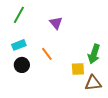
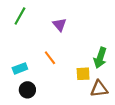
cyan rectangle: (19, 45) -> (20, 68), moved
black circle: (22, 65) -> (27, 90), moved

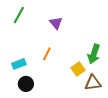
orange line: (50, 58) -> (47, 54), turned 64
yellow square: (83, 74) -> (78, 69), turned -32

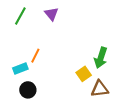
purple triangle: (56, 23) -> (51, 14), moved
orange line: (47, 54) -> (35, 56), moved

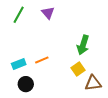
orange line: (35, 56) -> (42, 60), moved, turned 40
green arrow: (101, 58) -> (83, 45), moved

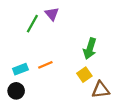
green line: (19, 15) -> (32, 24), moved
black circle: (26, 84) -> (16, 91), moved

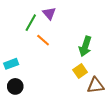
orange line: (45, 65) -> (43, 40), moved, turned 64
cyan rectangle: (20, 69) -> (11, 64), moved

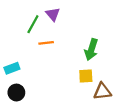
orange line: (43, 40) -> (46, 43), turned -48
yellow square: (80, 71) -> (86, 76), turned 32

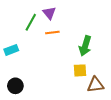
orange line: (46, 43) -> (52, 32), moved
cyan rectangle: (12, 68) -> (11, 50), moved

